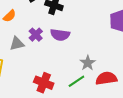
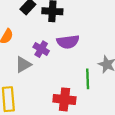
green line: (76, 81) -> (88, 79), moved, turned -42

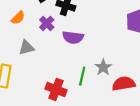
purple cross: (41, 49) -> (47, 23), moved

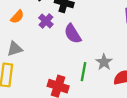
purple semicircle: (73, 37) -> (73, 34), turned 54
gray triangle: (26, 48) -> (15, 49), moved

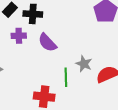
purple cross: (46, 21) -> (19, 36), turned -32

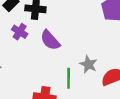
purple cross: (19, 36) -> (20, 32), turned 32

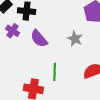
gray star: (88, 64) -> (75, 39), moved

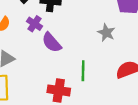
purple semicircle: (39, 39) -> (52, 42), moved

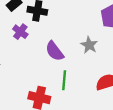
purple semicircle: (52, 42) -> (55, 51), moved

